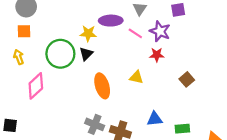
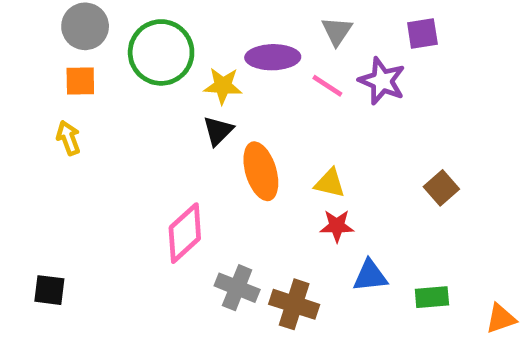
green circle: (60, 54) -> (161, 52), moved
red star: (157, 55) -> (337, 226), moved
pink diamond: (36, 86) -> (185, 233), moved
orange ellipse: (102, 86) -> (261, 171), moved

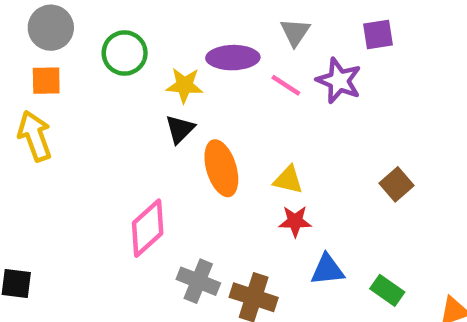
green circle: (161, 52) -> (125, 53), size x0.7
yellow arrow: (68, 138) -> (35, 136), size x1.5
green rectangle: (432, 297) -> (387, 290), turned 40

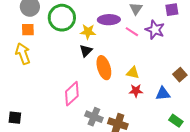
green circle: (125, 53) -> (62, 18), size x1.4
blue triangle: (327, 270) -> (163, 94), moved

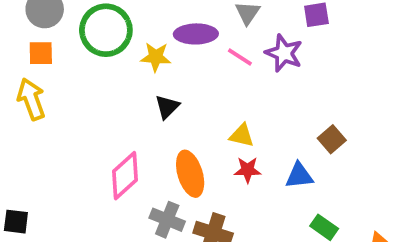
black triangle: (86, 51) -> (167, 107), moved
orange ellipse: (104, 68) -> (190, 174), moved

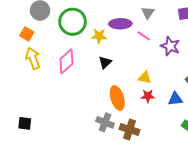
orange square: (41, 53) -> (27, 34), moved, turned 32
purple star: (284, 53) -> (170, 46), moved
pink diamond: (125, 176) -> (66, 61), moved

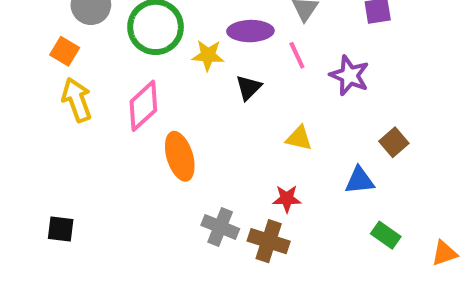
pink line: (144, 36) -> (297, 55), turned 32
black triangle: (105, 62) -> (248, 88), moved
red star: (148, 96) -> (287, 199), moved
orange ellipse: (117, 98) -> (180, 156), moved

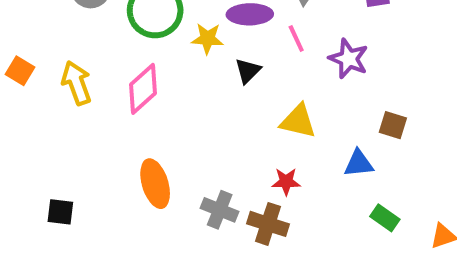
orange square: (65, 51) -> (20, 71), moved
yellow triangle: (299, 138) -> (298, 121), size x1.4
brown square: (394, 142) -> (393, 125), turned -32
orange ellipse: (180, 156) -> (155, 184), moved

